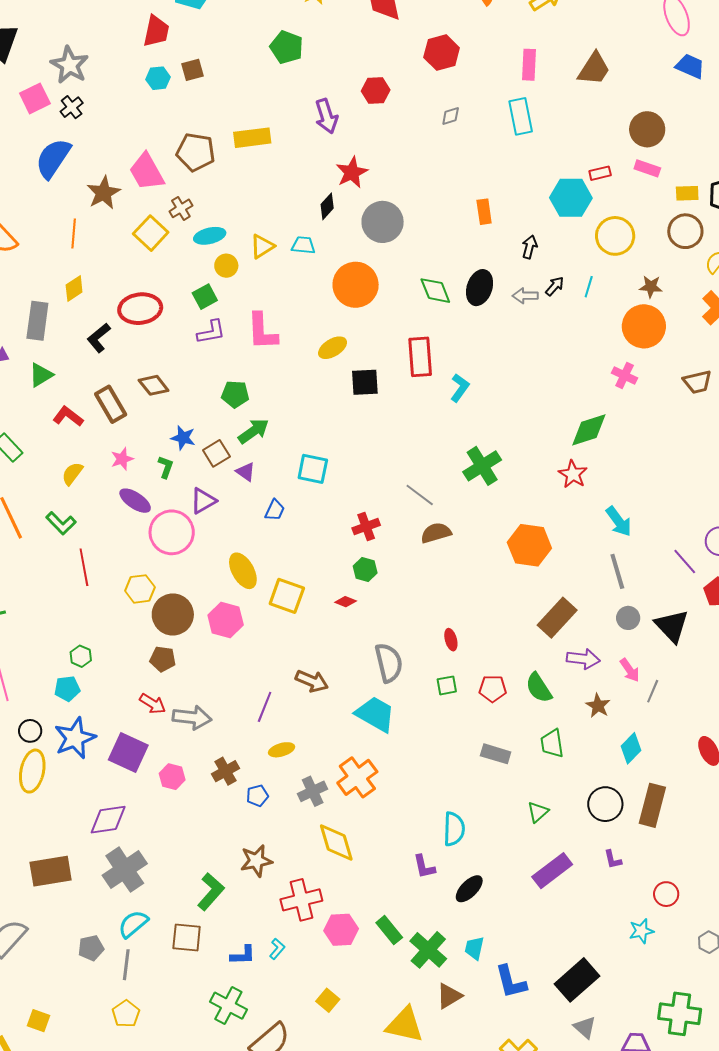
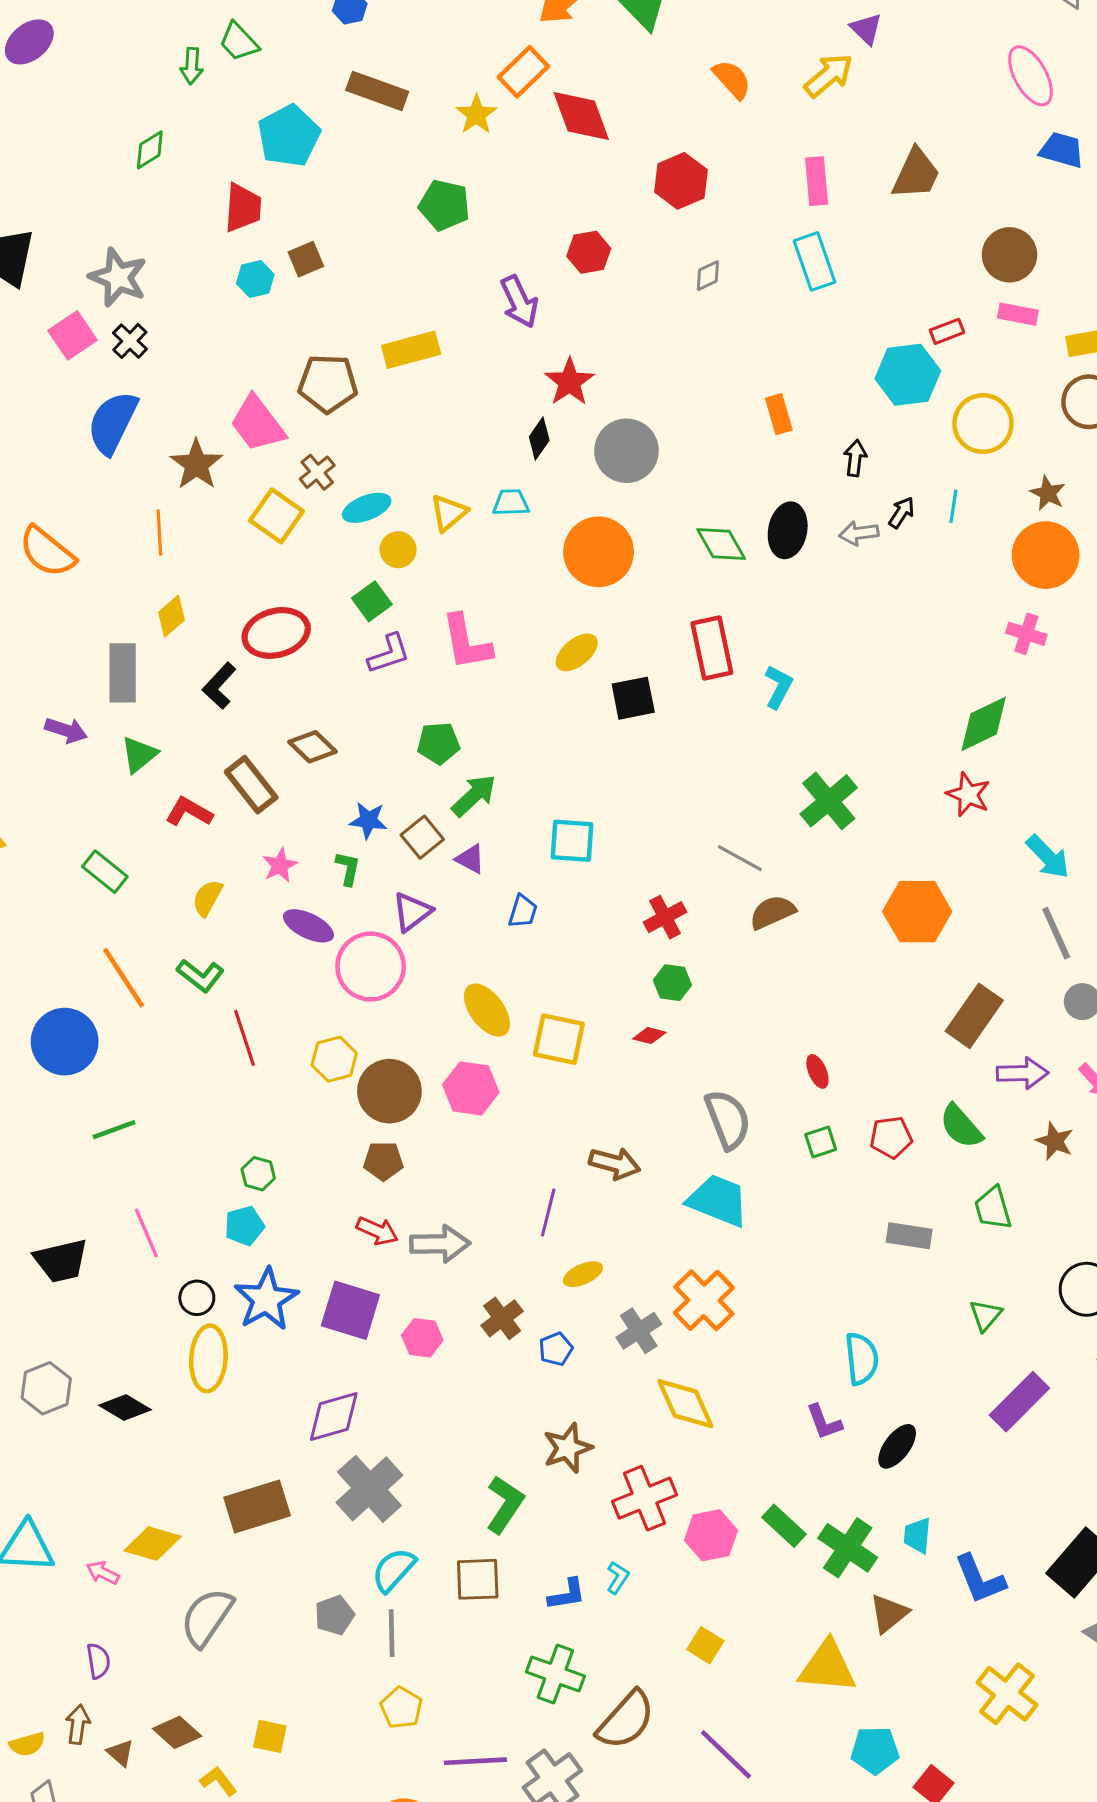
brown star: (651, 287) -> (1048, 493), turned 30

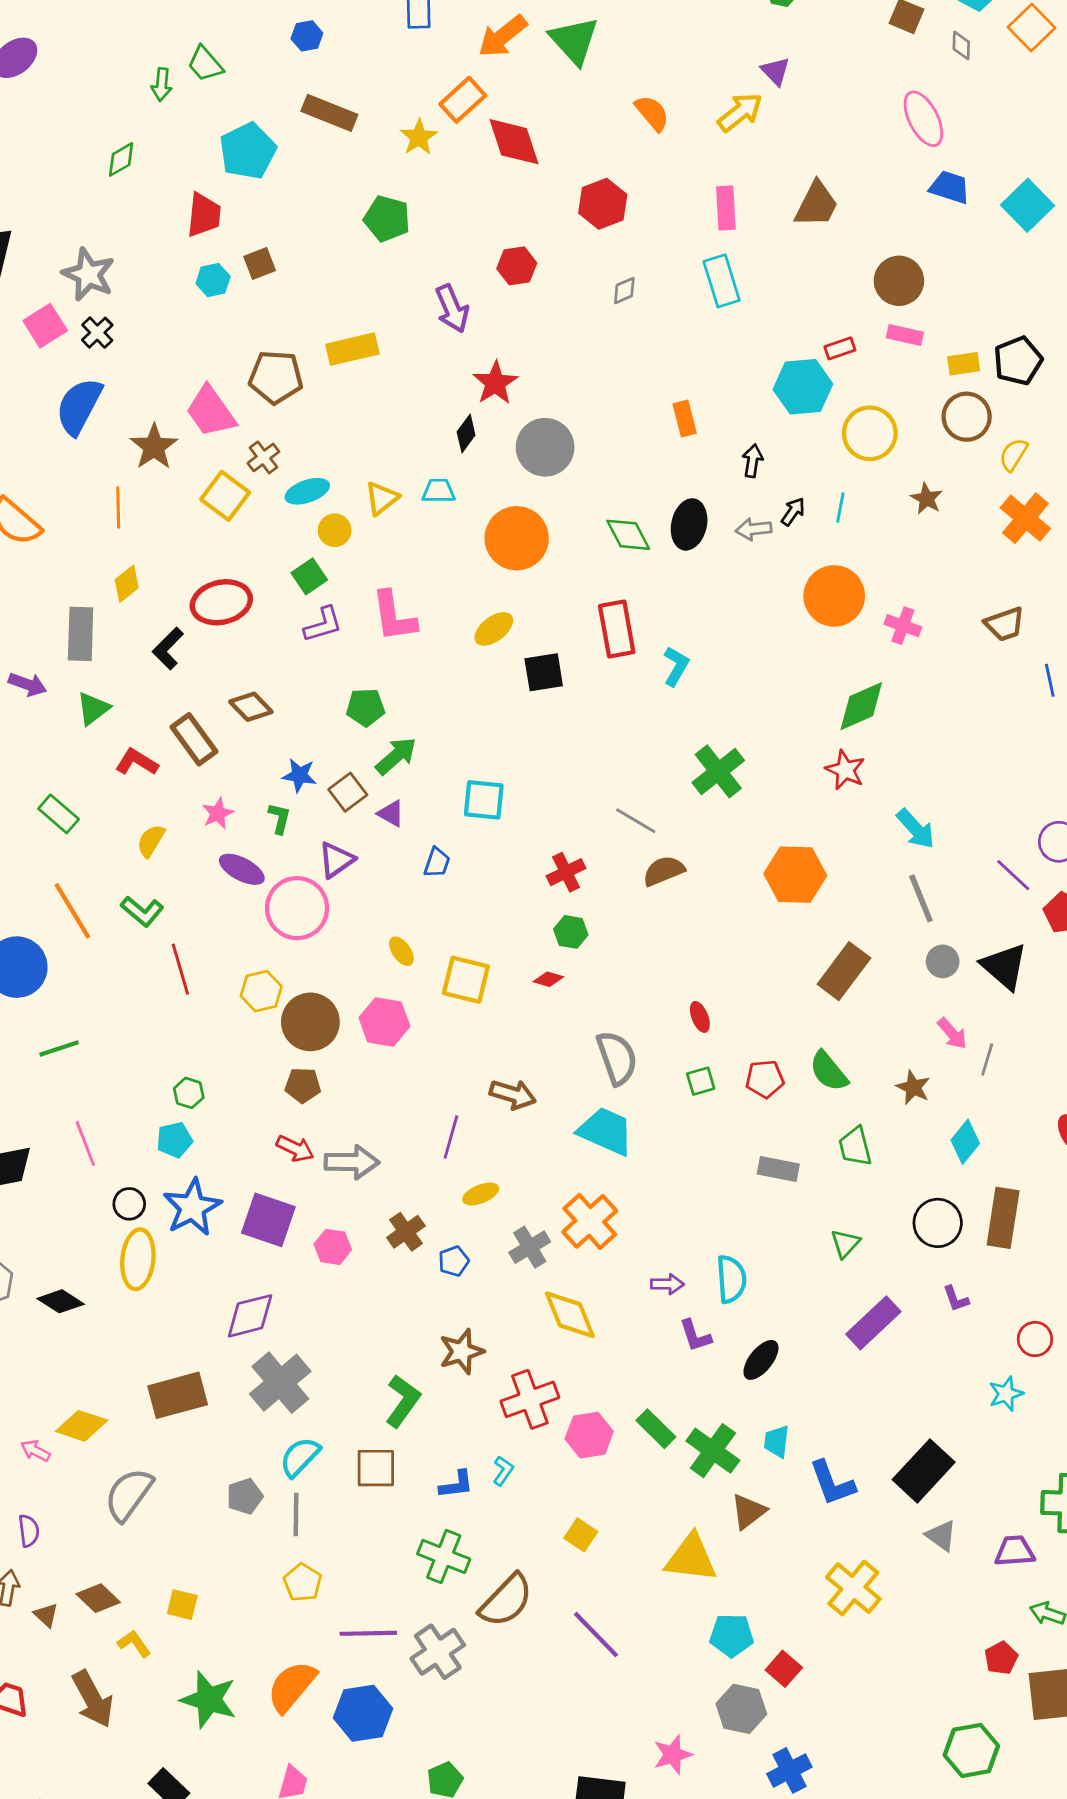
orange circle: (1046, 555) -> (834, 596), moved
yellow ellipse: (487, 1010) -> (401, 951), size x0.6
purple arrow: (1022, 1073) -> (667, 1284), moved, size x0.7

